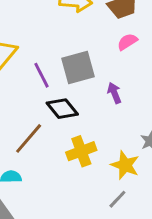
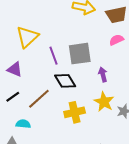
yellow star: (125, 165) -> (104, 102), moved

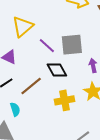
purple line: (53, 56) -> (47, 46), turned -30
cyan semicircle: (23, 124) -> (15, 109), turned 64

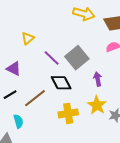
yellow triangle: (23, 27) -> (28, 38), size x0.6
gray square: (72, 45) -> (77, 58), turned -35

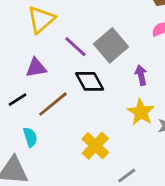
yellow triangle: (28, 38) -> (41, 20), size x1.5
purple triangle: (14, 69) -> (36, 68), moved, turned -35
yellow cross: (68, 113) -> (95, 146), moved, turned -36

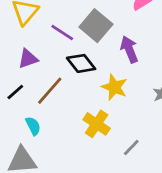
purple arrow: (141, 75) -> (129, 49), size x1.4
yellow star: (141, 112) -> (114, 87), moved

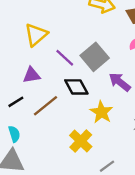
purple arrow: (129, 49) -> (120, 82), turned -40
cyan semicircle: (33, 126) -> (14, 134), moved

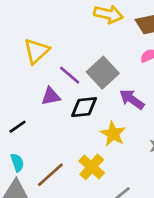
purple triangle: (32, 75) -> (51, 96), moved
black diamond: (76, 87) -> (84, 107), turned -65
brown line: (46, 106) -> (50, 175), moved

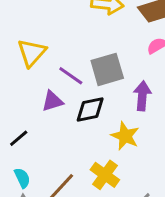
gray square: (103, 73) -> (107, 69), turned 32
purple arrow: (132, 99) -> (142, 96), turned 65

